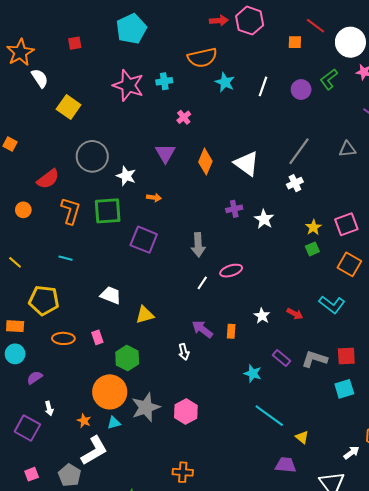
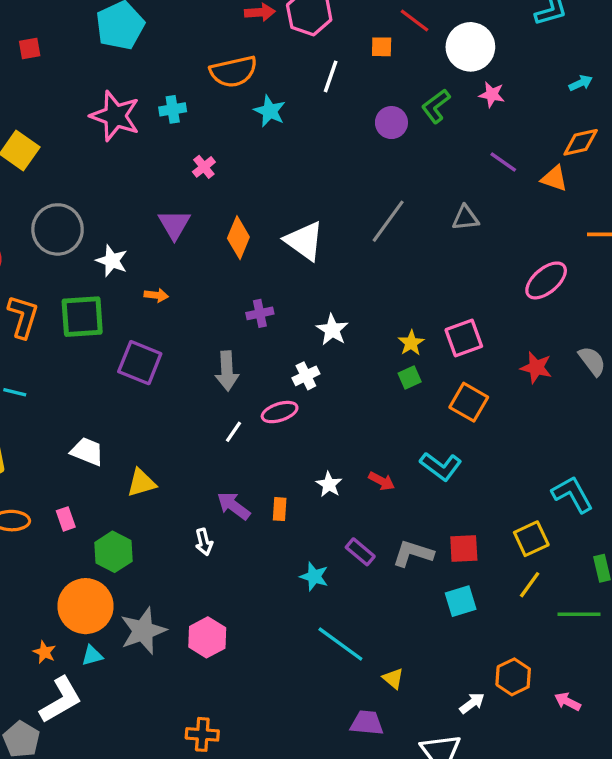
white line: (263, 86) -> (331, 76), moved
white cross: (295, 183) -> (306, 376), moved
purple cross: (234, 209) -> (260, 313), moved

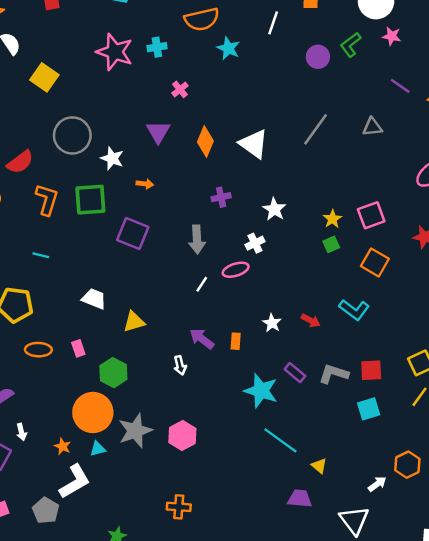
cyan star: (314, 577) -> (261, 391), size x1.6

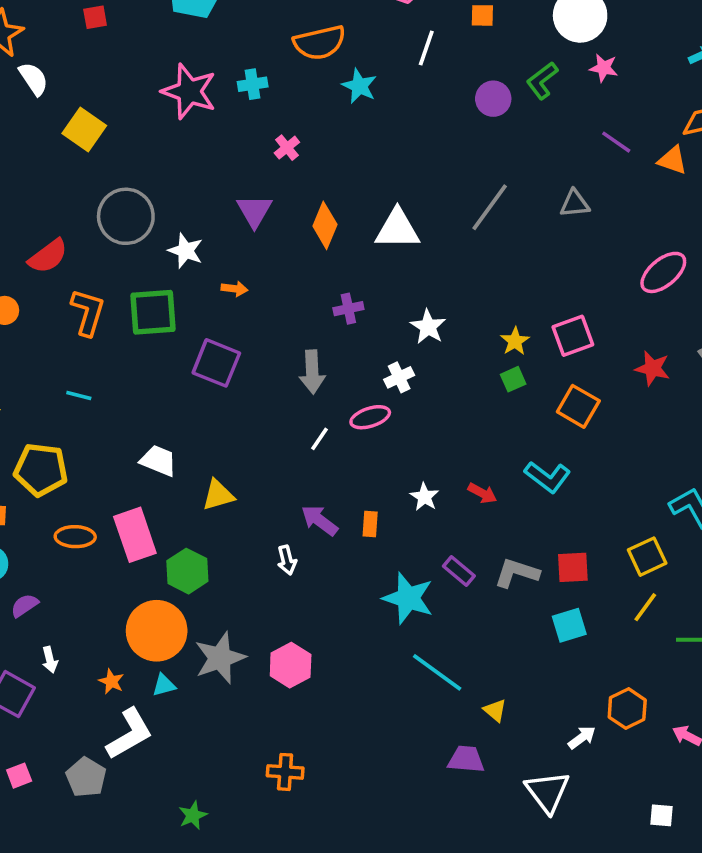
white triangle: (254, 144) -> (397, 229), turned -36
pink rectangle: (78, 348) -> (135, 535), size x2.0

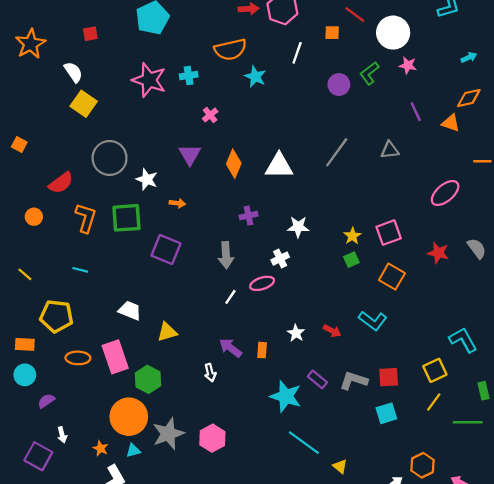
white semicircle: (34, 79) -> (73, 72), moved
purple line: (616, 142) -> (416, 112), turned 30
white star: (428, 327) -> (298, 227), turned -30

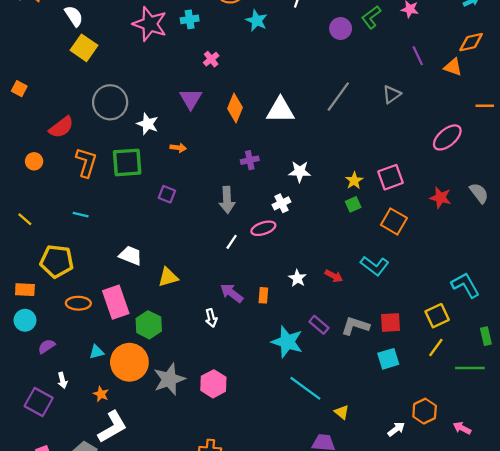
gray triangle: (390, 150) -> (392, 94), turned -30
purple square: (166, 249) -> (167, 194), size x0.6
cyan triangle: (133, 451) -> (96, 352), moved

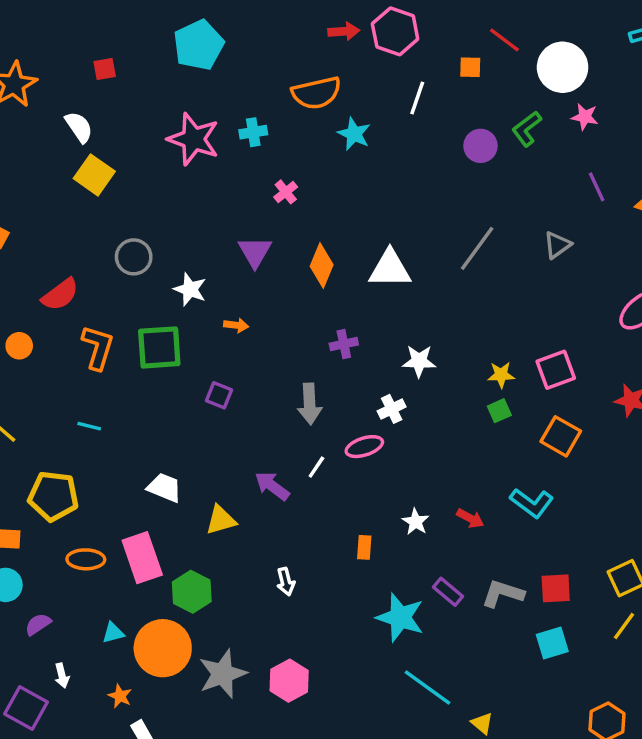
gray circle: (110, 102) -> (134, 257), size x0.7
yellow star: (354, 181) -> (501, 375), turned 30
purple arrow: (232, 293) -> (272, 486), moved

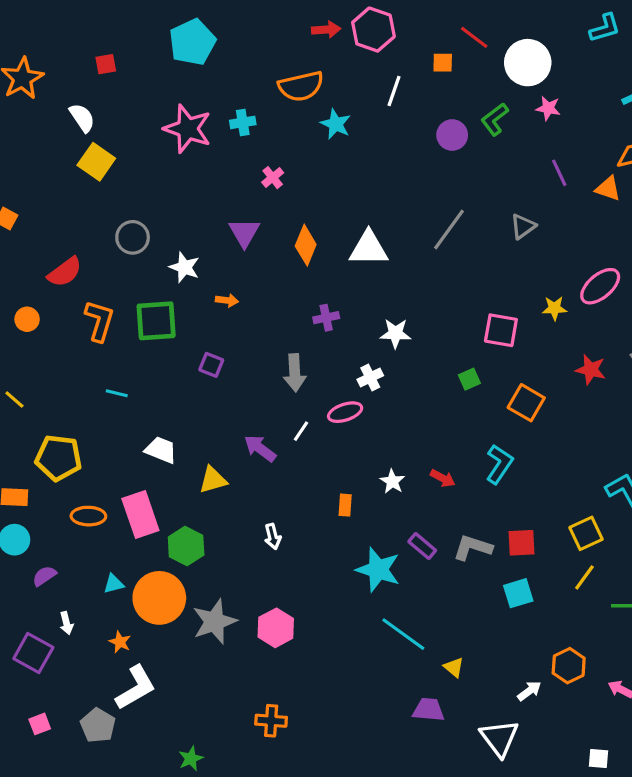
pink square: (556, 370) -> (501, 330), moved, turned 30
yellow star: (501, 375) -> (554, 308), moved
cyan line: (89, 426) -> (117, 393), moved
cyan L-shape: (532, 503) -> (499, 464), turned -93

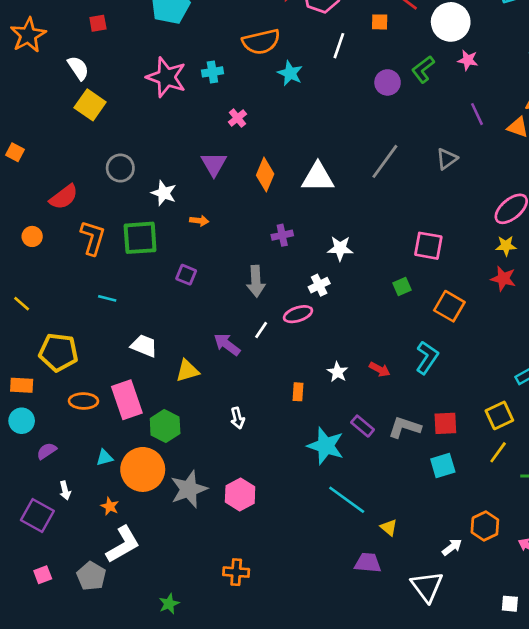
yellow star: (554, 308) -> (506, 246), moved

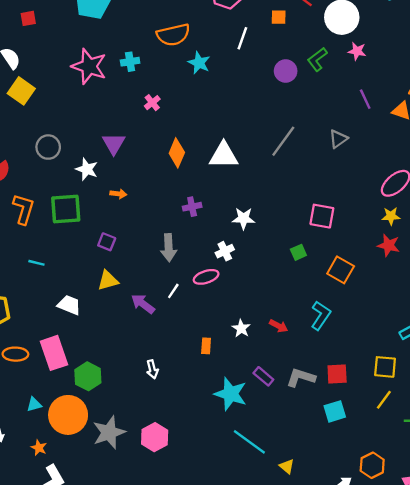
purple triangle: (214, 164) -> (114, 144), moved
yellow triangle: (187, 371) -> (108, 280), moved
yellow square: (499, 415) -> (385, 367), turned 30

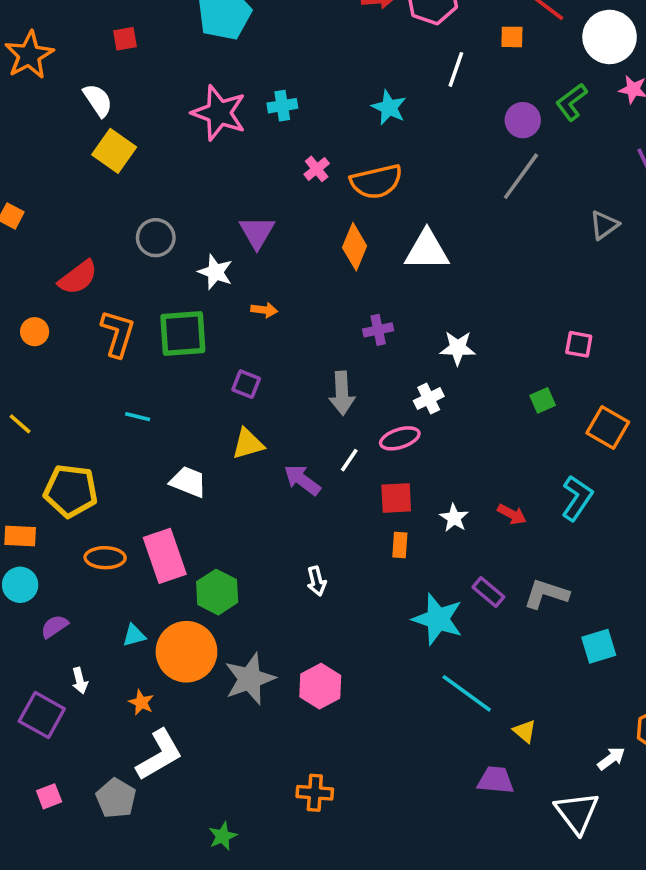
orange semicircle: (173, 35) -> (376, 182), moved
gray line: (283, 141) -> (521, 176), moved
pink square: (322, 216) -> (579, 344), size x0.7
red square: (337, 374) -> (396, 498), moved

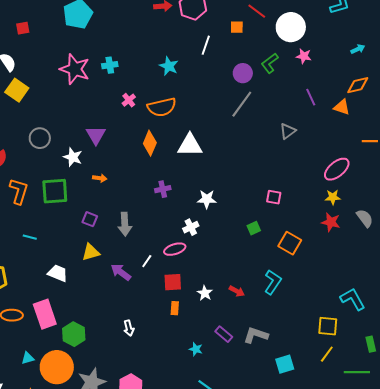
gray arrow: (342, 393) -> (125, 224), moved
cyan star: (438, 619) -> (196, 349), size x0.5

